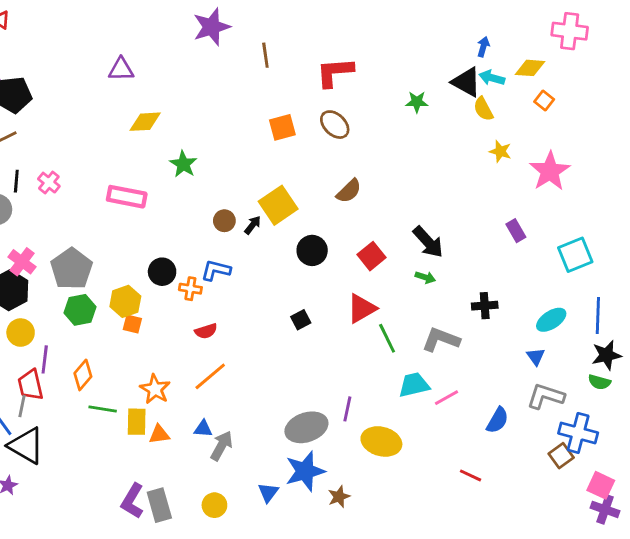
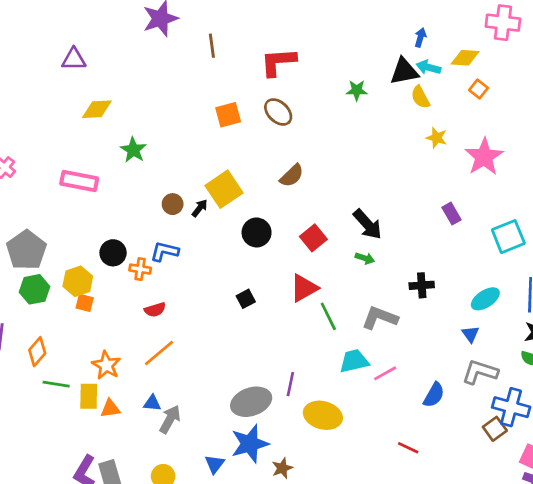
black triangle: (466, 82) -> (404, 71), turned -40

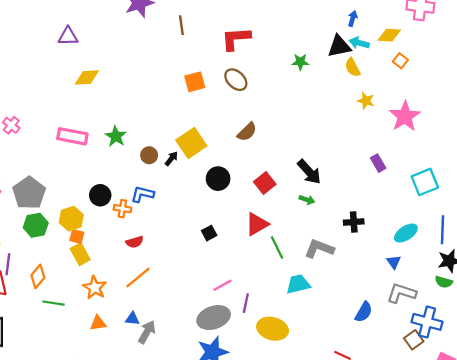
green star: (133, 150) -> (116, 136), moved
pink line: (385, 373) -> (222, 285), moved
yellow rectangle: (89, 396) -> (80, 254), moved, turned -30

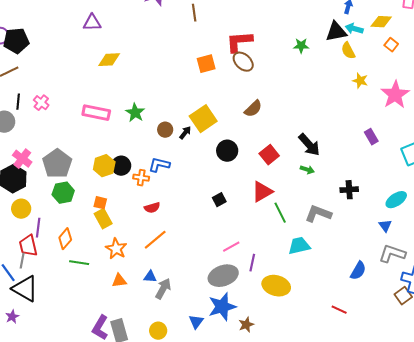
red L-shape: (236, 39) -> (239, 42), moved
yellow hexagon: (71, 219) -> (104, 166), moved

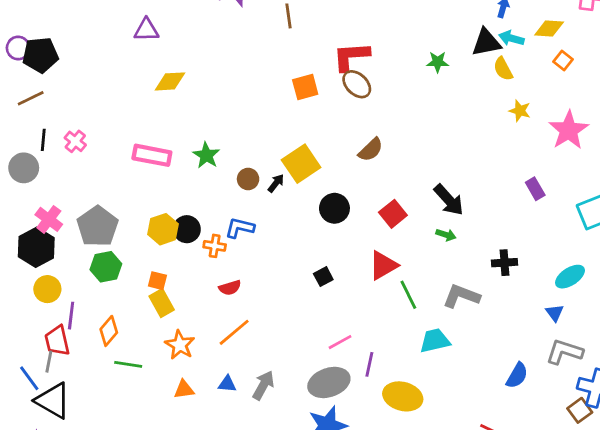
gray arrow: (163, 289) -> (263, 385), moved

